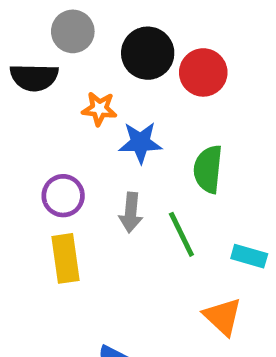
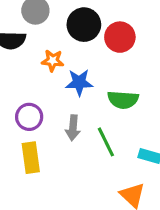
green semicircle: (208, 169) -> (123, 100), turned -92

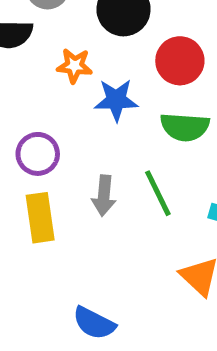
red circle: (120, 37) -> (180, 61), moved
gray arrow: (73, 128) -> (104, 196), moved

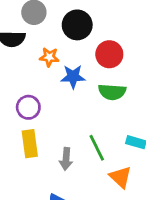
green line: (158, 193) -> (97, 148), moved
gray arrow: (104, 196) -> (66, 159), moved

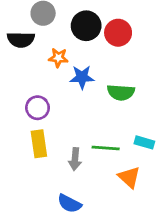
red circle: (109, 54) -> (118, 33), moved
green line: (97, 148) -> (106, 148), turned -60

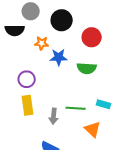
red circle: (118, 33) -> (92, 37), moved

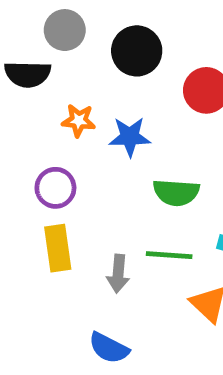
orange star: (42, 43) -> (79, 121), moved
green semicircle: (87, 68) -> (176, 192), moved

